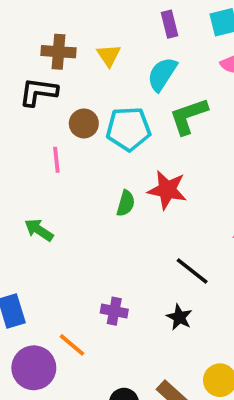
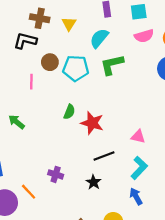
red star: (167, 190) -> (92, 123), moved
black line: (192, 271) -> (104, 156), turned -65

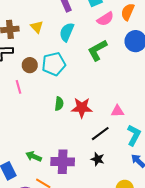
green L-shape: (112, 65) -> (97, 50), moved
green arrow: (17, 122) -> (34, 156), moved
pink triangle: (138, 136) -> (117, 111), moved
purple cross: (56, 174) -> (63, 162), size x1.6

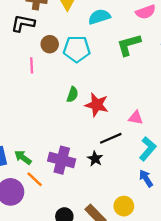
cyan semicircle: (67, 32) -> (99, 17), turned 36
green arrow: (34, 156) -> (23, 158), moved
black star: (98, 159) -> (95, 159), moved

